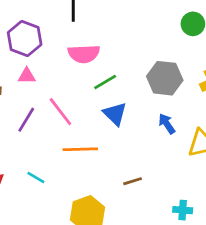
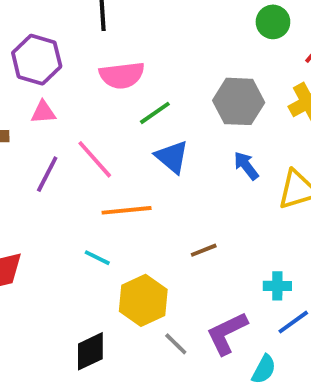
cyan line: (36, 177) -> (97, 258), moved

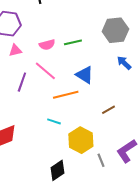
pink semicircle: (122, 75) -> (47, 45), moved, size x0.7
green line: (155, 113) -> (73, 42), turned 30
blue triangle: (172, 157) -> (85, 75), moved
gray line: (176, 344) -> (101, 160), turned 32

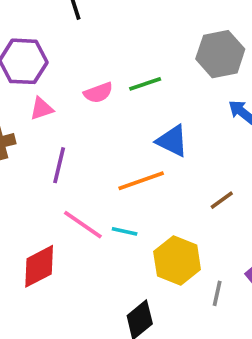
pink line: (45, 71) -> (83, 225), moved
gray line: (101, 160) -> (217, 293), turned 40

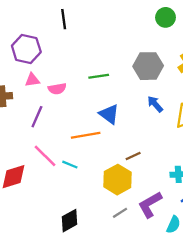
pink semicircle: (98, 93) -> (57, 89), moved
yellow hexagon: (177, 260) -> (118, 180), moved
gray line: (217, 293) -> (120, 213), turned 35

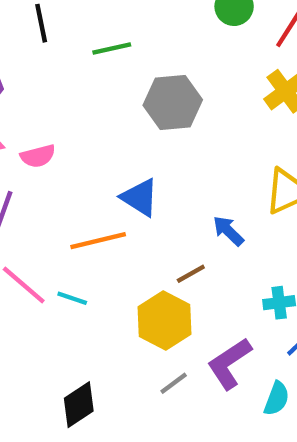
gray hexagon: (148, 66) -> (173, 103), moved
green line: (99, 76) -> (112, 48), moved
blue arrow: (155, 104) -> (228, 231), moved

